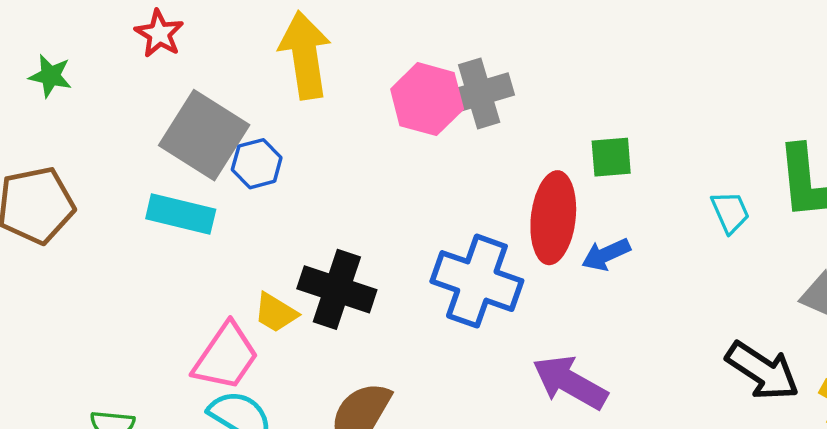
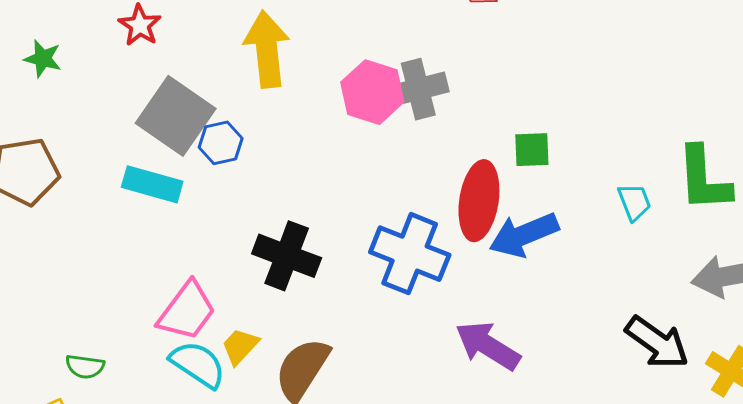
blue arrow: (606, 254) -> (524, 235), size x1.6
yellow trapezoid: (276, 313) -> (240, 346), moved, turned 99

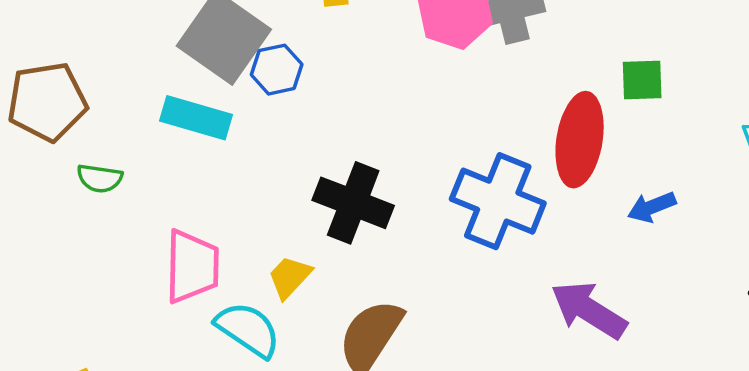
blue arrow: (524, 235) -> (652, 207), moved, size x0.6
pink trapezoid: (187, 311) -> (192, 267), moved, turned -36
yellow trapezoid: (240, 346) -> (290, 277), moved
green semicircle: (85, 367) -> (100, 178), moved

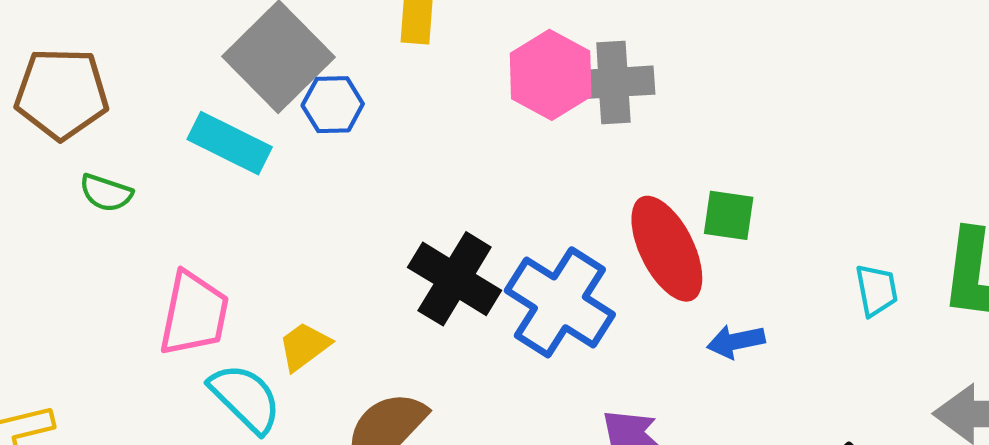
green square: (642, 80) -> (729, 215), moved
red ellipse: (580, 140) -> (667, 249), turned -46
black cross: (353, 203) -> (455, 279), moved

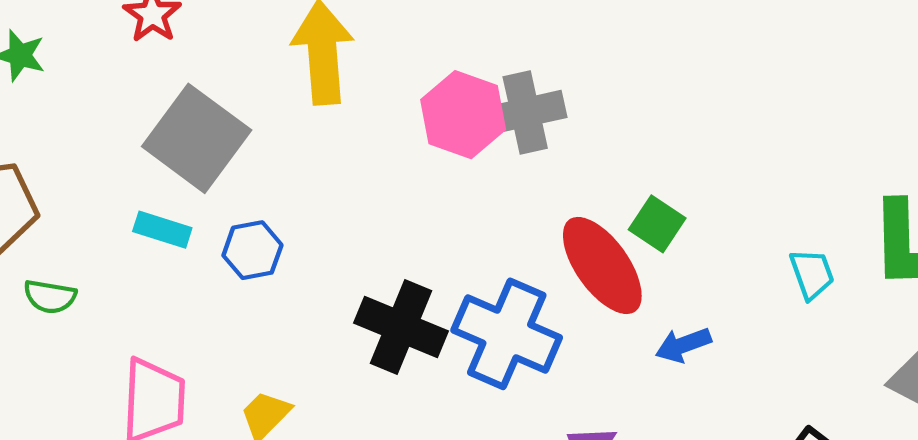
blue hexagon: (333, 105) -> (252, 250), moved
cyan rectangle: (230, 143) -> (162, 230), size x0.7
green square: (729, 215) -> (657, 224), turned 34

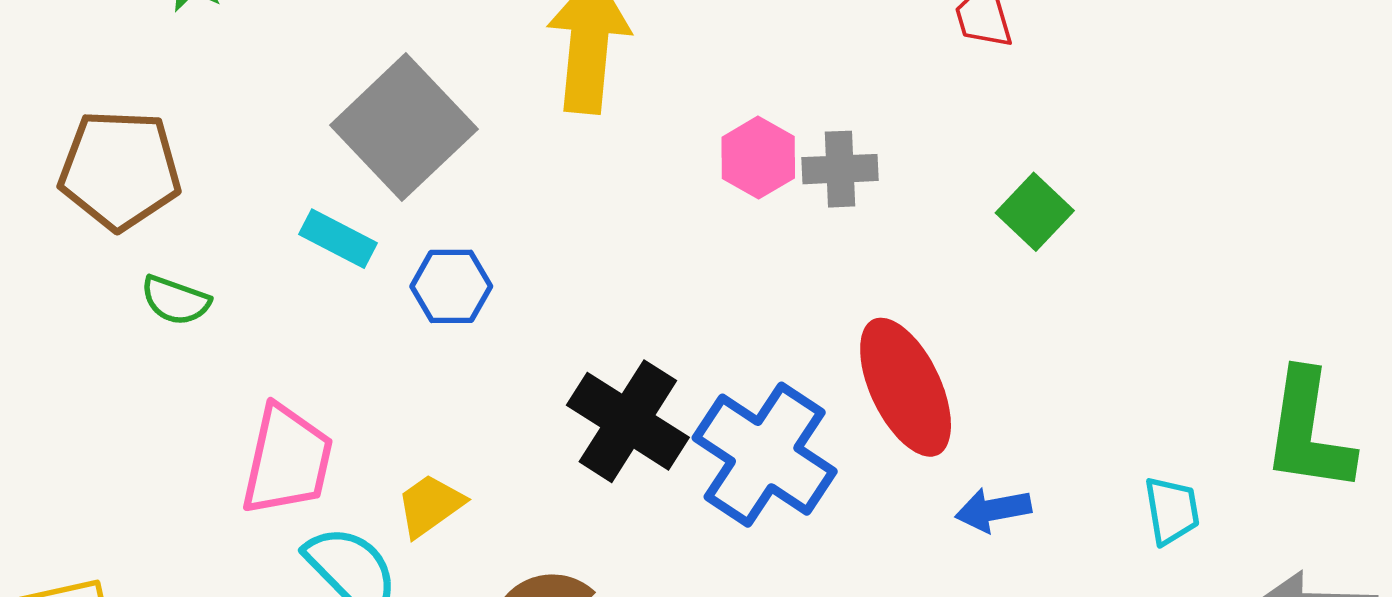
gray cross: (525, 112) -> (840, 169), size x0.7
pink hexagon: (463, 115) -> (758, 158), size x0.7
green square: (657, 224) -> (1035, 212), moved
cyan trapezoid: (812, 274) -> (1172, 510), moved

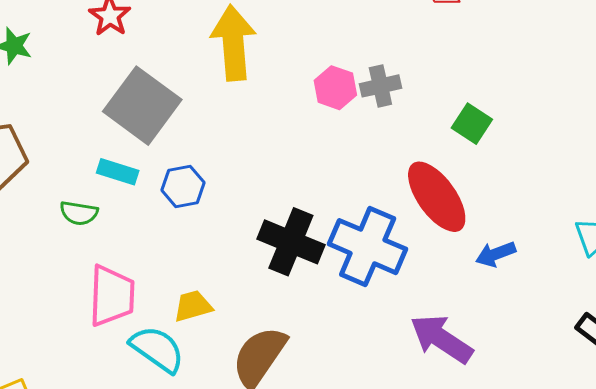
green square: (1035, 212) -> (472, 124), moved
green semicircle: (175, 300) -> (79, 213), moved
yellow trapezoid: (430, 505) -> (193, 306), turned 30

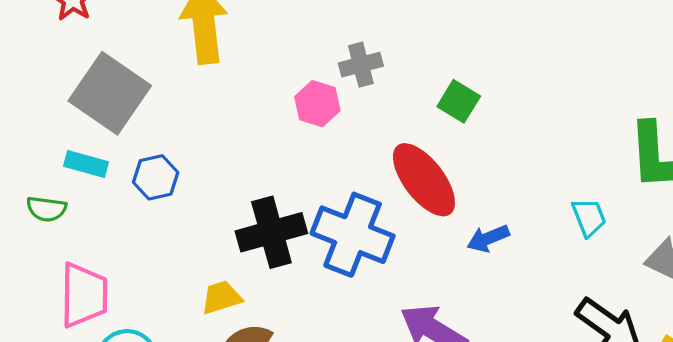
pink hexagon: (335, 88) -> (317, 104), moved
black cross: (291, 242) -> (271, 232), turned -36
yellow trapezoid: (193, 306) -> (221, 298), moved

